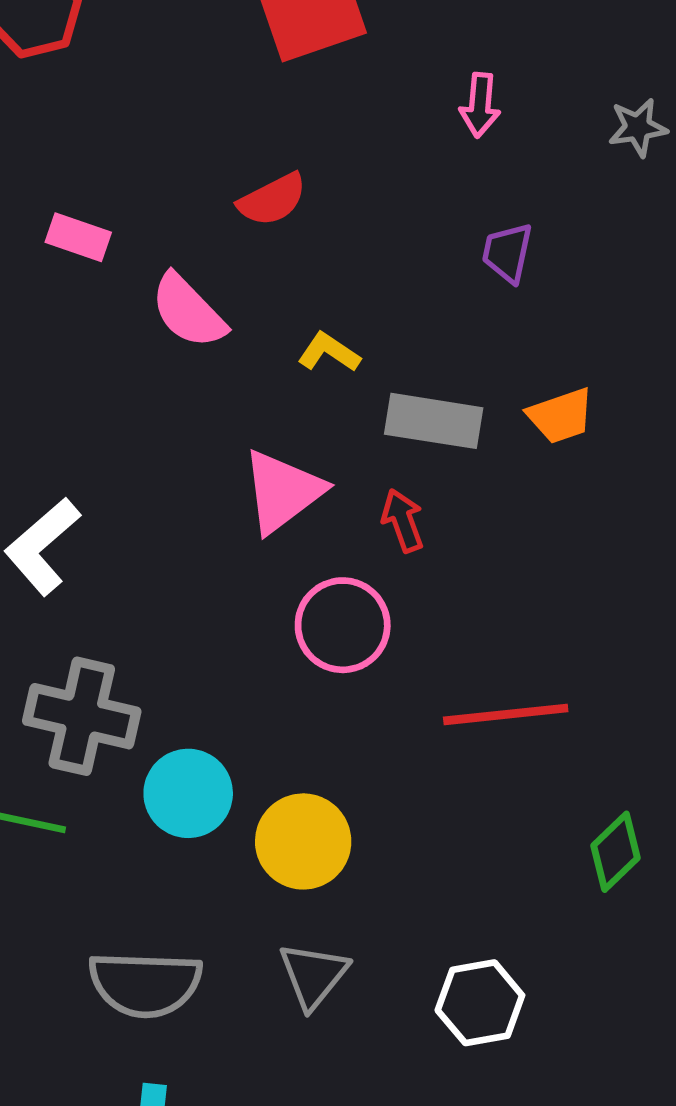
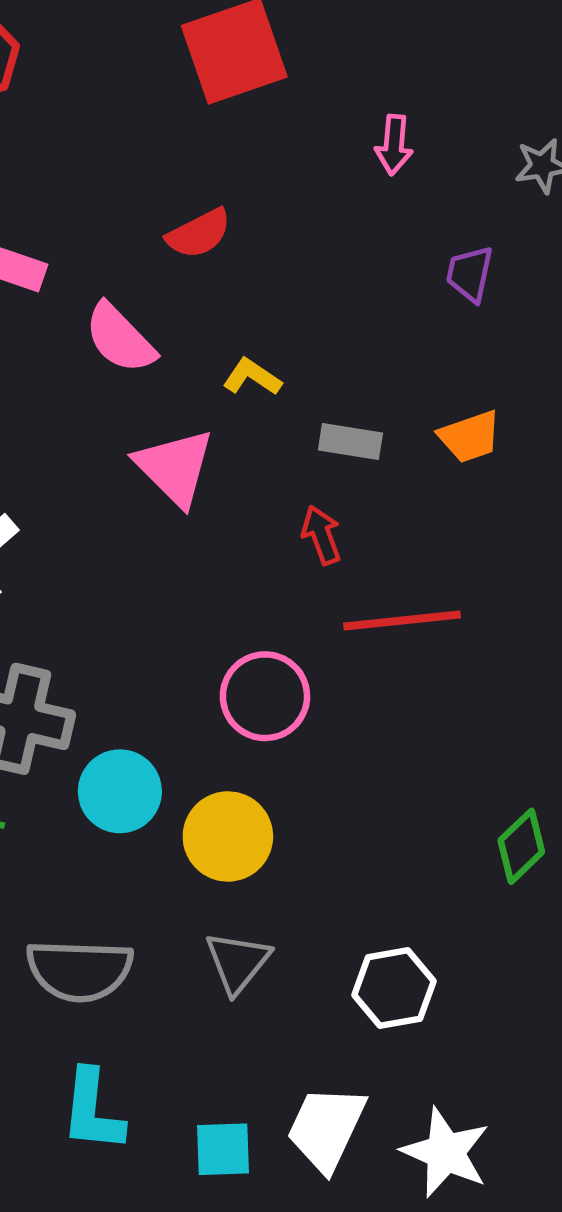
purple trapezoid: (507, 253) -> (470, 274), moved
gray rectangle: (434, 421) -> (350, 441), size x0.7
pink triangle: (283, 491) -> (175, 467), moved, turned -38
pink circle: (343, 625) -> (265, 696), moved
red line: (506, 714) -> (402, 620), moved

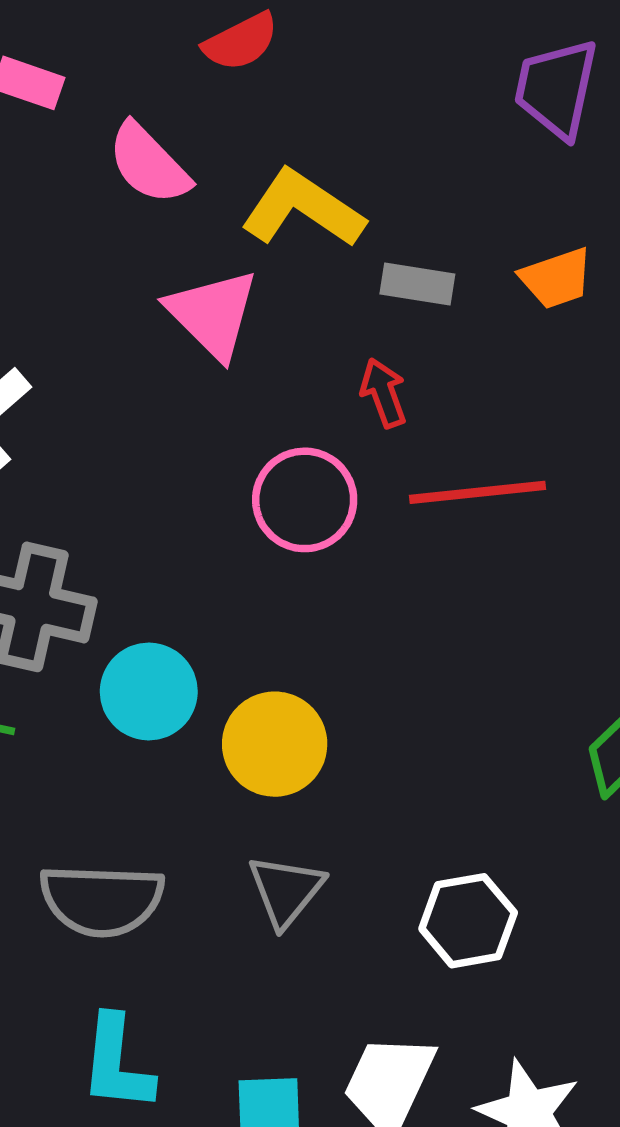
purple trapezoid: (470, 274) -> (556, 89), size x1.5
yellow L-shape: (252, 377) -> (303, 209), size x1.8
pink circle: (265, 696) -> (305, 500), moved

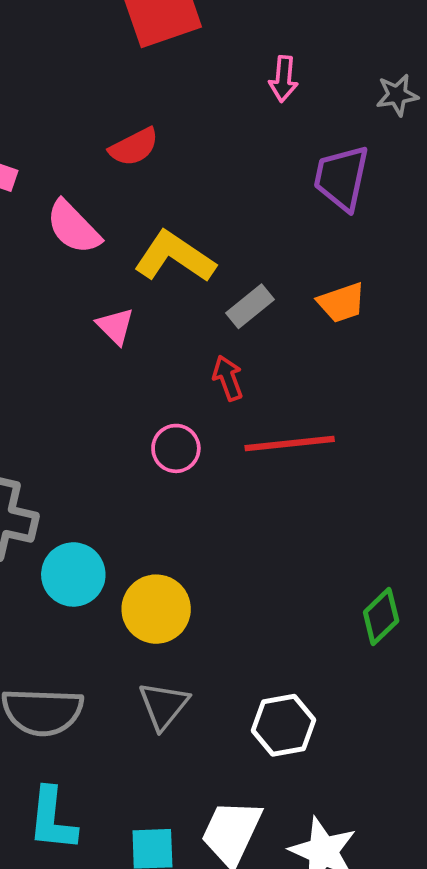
gray rectangle: (417, 284) -> (250, 306), turned -48
pink triangle: (213, 314) -> (115, 326), size x0.6
pink circle: (305, 500) -> (176, 448), size x0.7

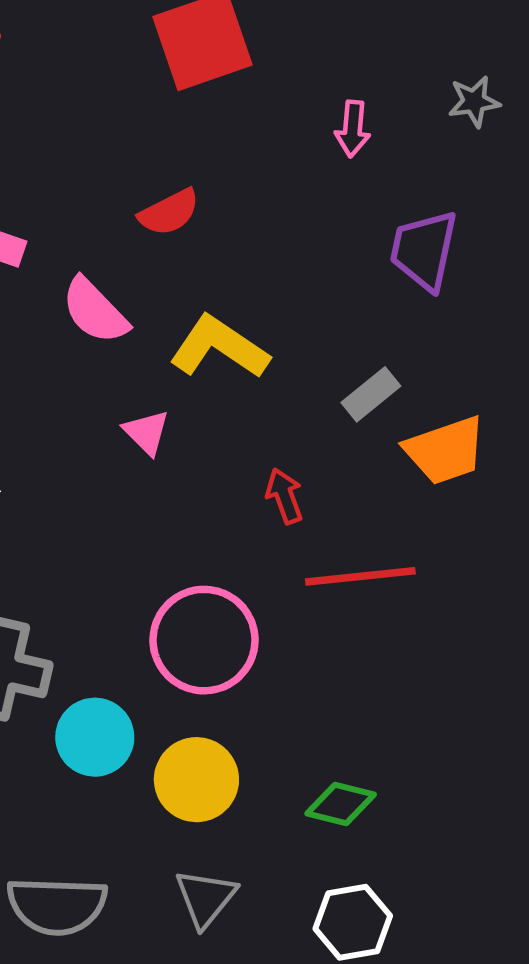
gray star: (397, 95) -> (474, 101), moved
orange trapezoid: (342, 303) -> (445, 450), moved, size x1.4
gray rectangle: (250, 306) -> (371, 394), moved
pink circle: (176, 448) -> (204, 640), moved, size x1.8
green diamond: (381, 616) -> (341, 804), moved, turned 58

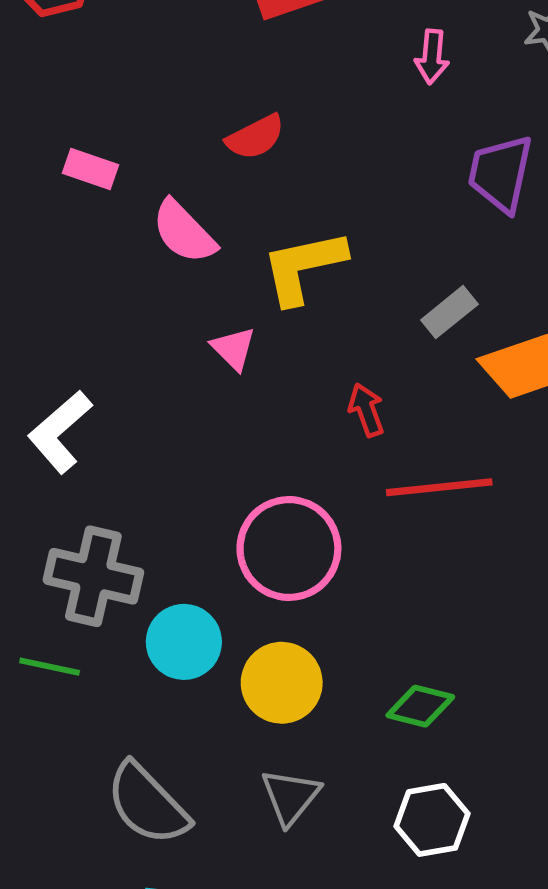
yellow L-shape: (219, 347) -> (304, 267), turned -46
gray semicircle: (57, 906) -> (147, 804), turned 44

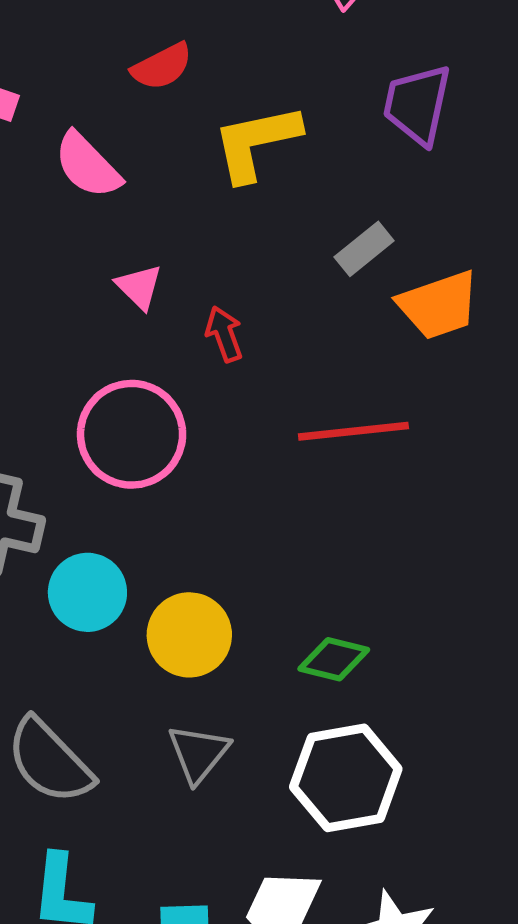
yellow L-shape: (304, 267) -> (256, 142), moved
red arrow: (366, 410) -> (224, 334), moved
pink circle: (289, 549) -> (132, 434), moved
white hexagon: (432, 820) -> (346, 778), size x1.4

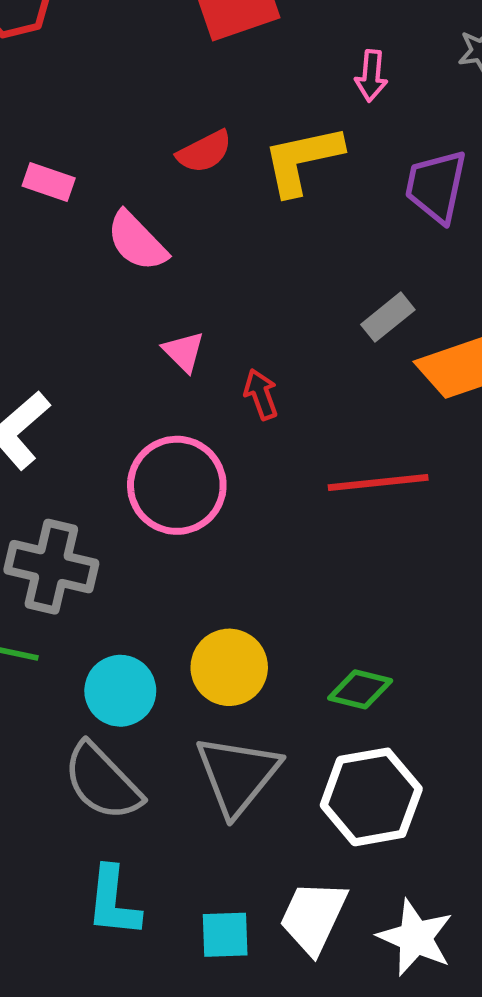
yellow L-shape: (256, 142) -> (302, 160), moved
cyan circle: (87, 592) -> (120, 691), moved
gray triangle: (198, 753) -> (237, 775), size x1.5

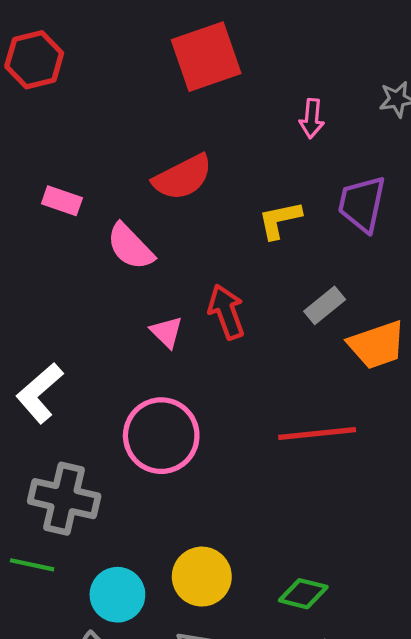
red semicircle: (204, 152) -> (183, 177), size x1.4
yellow L-shape: (302, 160) -> (280, 220), moved, size x0.7
red arrow: (261, 394) -> (226, 312), moved, size x1.4

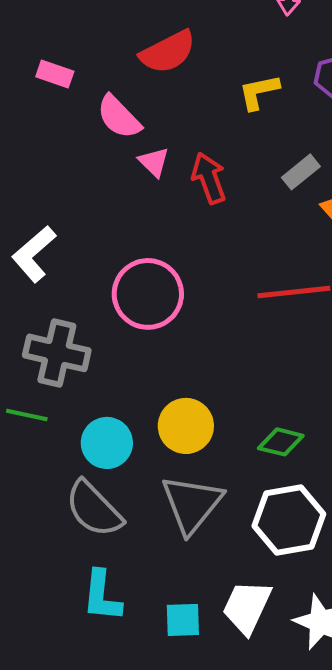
pink triangle: (167, 332) -> (154, 162), moved

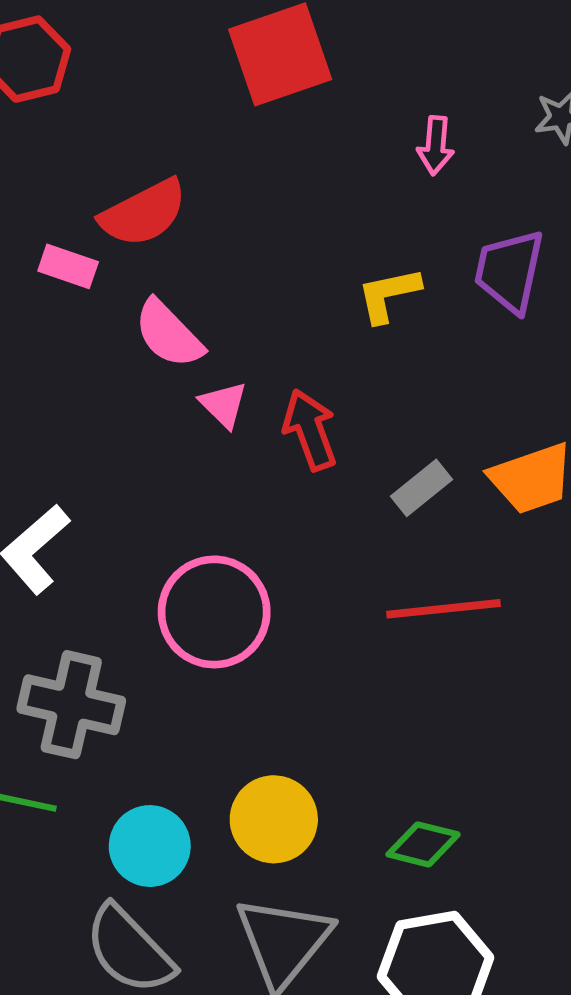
red semicircle: (168, 52) -> (143, 213), moved
gray rectangle: (301, 172) -> (421, 488), moved

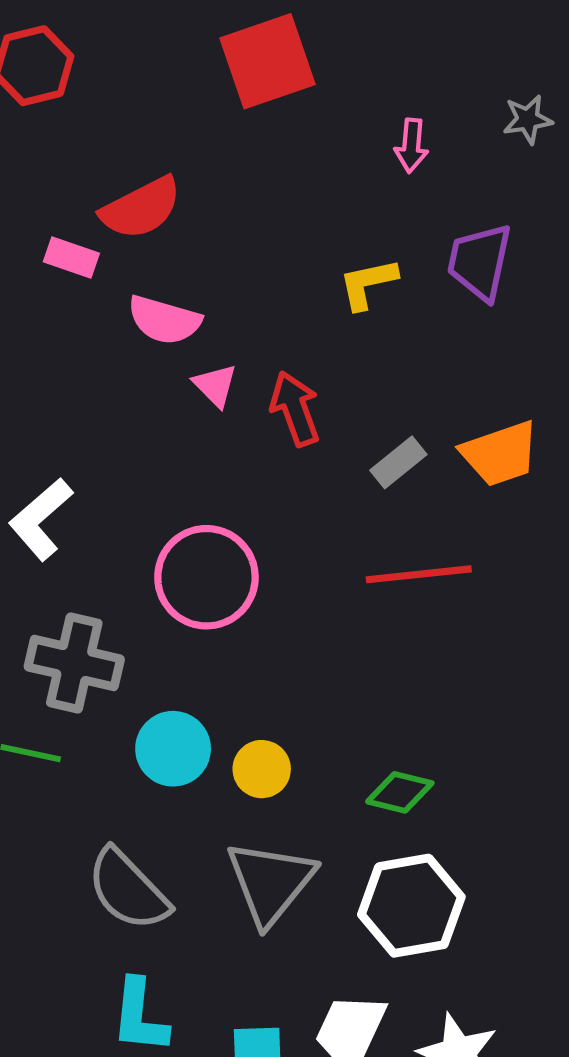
pink semicircle: (169, 334) -> (164, 320), turned -30
yellow circle: (274, 819) -> (262, 769), size x0.7
cyan circle: (150, 846) -> (173, 749), moved

